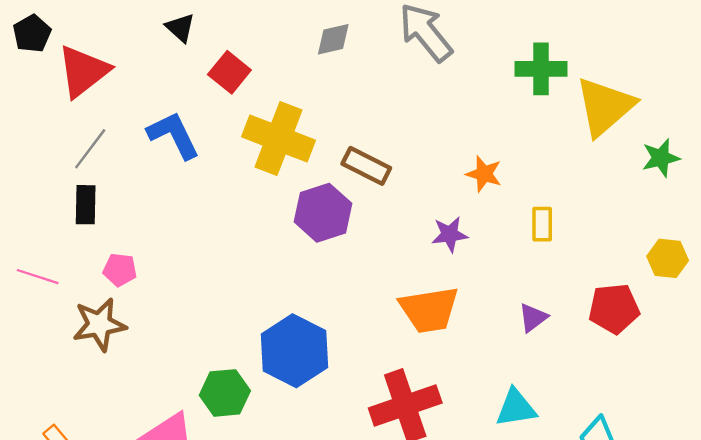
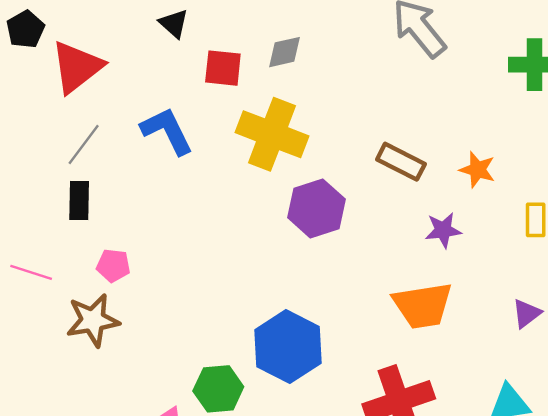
gray diamond: (333, 39) -> (285, 52), moved
red square: (229, 72) -> (223, 68), turned -33
brown rectangle: (366, 166) -> (401, 162), moved

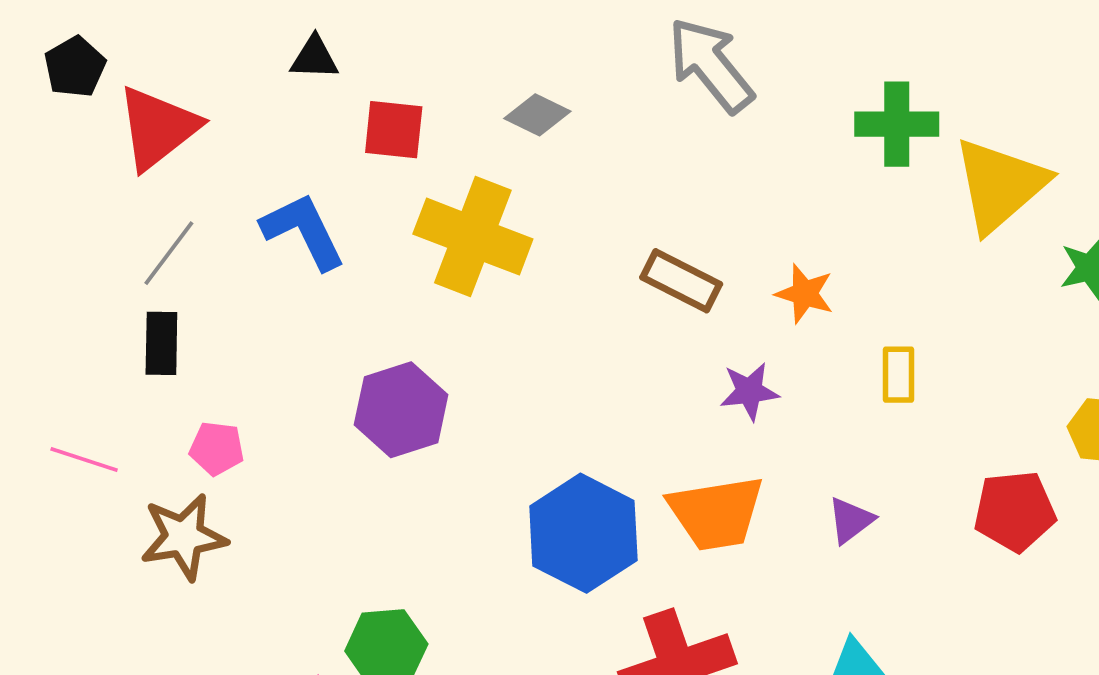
black triangle: (174, 24) -> (314, 58), turned -40
gray diamond: (285, 52) -> (537, 115), moved, turned 39
purple hexagon: (317, 208) -> (401, 410), moved
purple triangle: (527, 313) -> (851, 520), moved
blue hexagon: (288, 347) -> (583, 533), moved

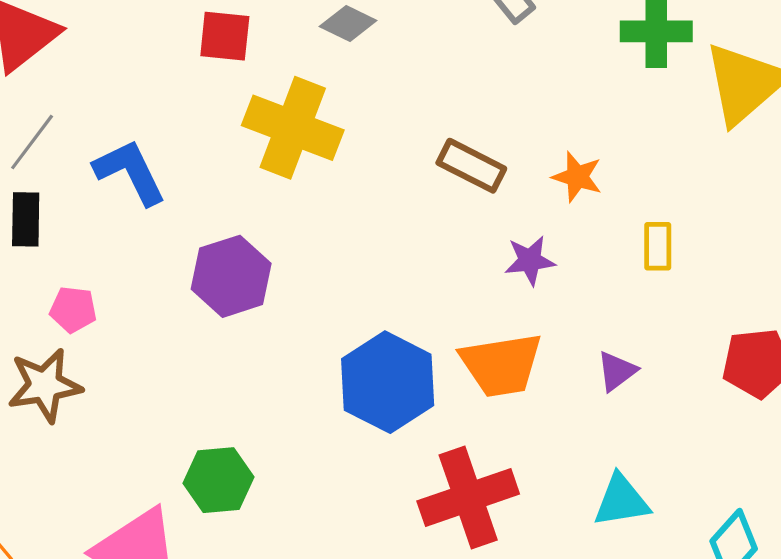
blue L-shape: (303, 231) -> (130, 172), moved

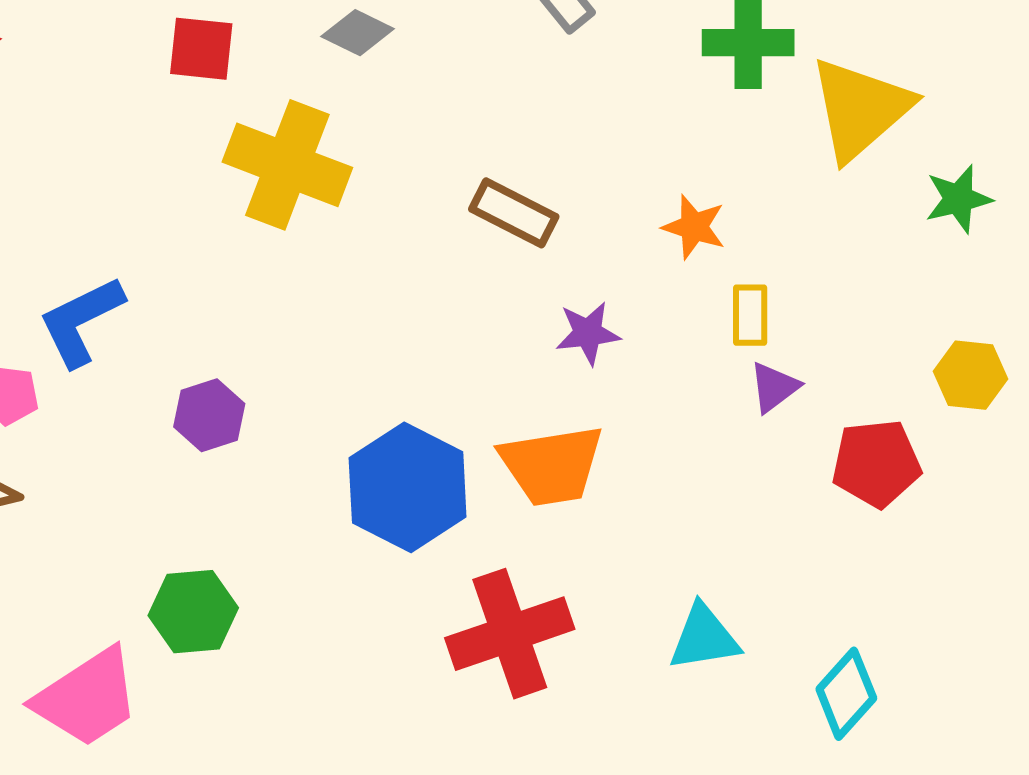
blue L-shape: (130, 172) -> (81, 321), moved, turned -90
orange star: (577, 177) -> (694, 227), moved
purple hexagon: (231, 276) -> (209, 415), moved, size x0.7
purple triangle: (617, 371) -> (774, 387), moved

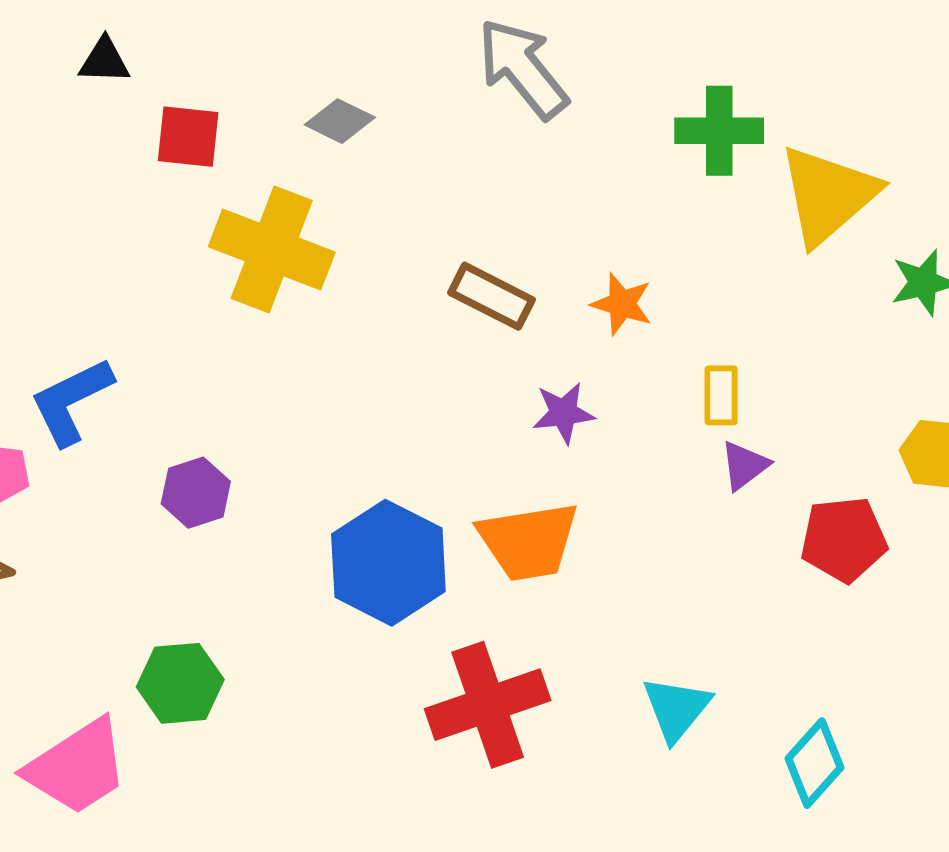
orange star: (694, 227) -> (622, 304), moved
cyan triangle: (704, 638) -> (676, 709), turned -42

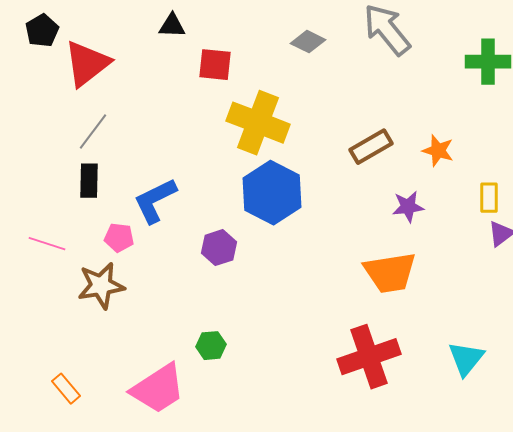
gray diamond: (340, 121) -> (308, 42), moved
brown rectangle: (492, 296) -> (371, 147), turned -57
blue hexagon: (388, 563) -> (272, 193), moved
green hexagon: (180, 683) -> (211, 346), size x0.7

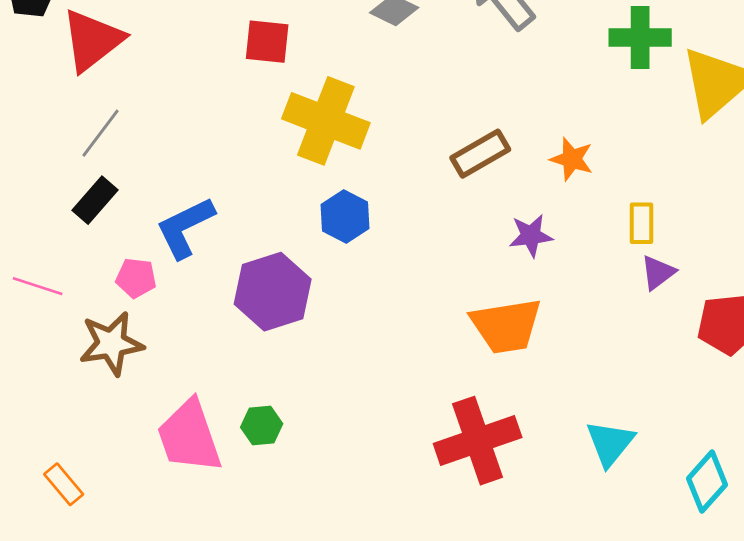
black rectangle: (89, 181) -> (95, 200), turned 40
blue hexagon: (272, 193) -> (345, 216), size x0.6
purple hexagon: (219, 248) -> (273, 292), size x1.6
pink trapezoid: (158, 389) -> (189, 436), moved, turned 104

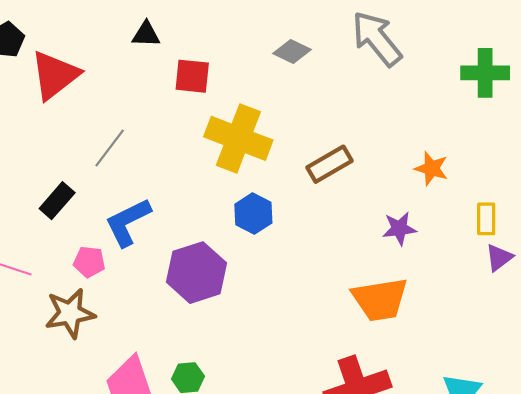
gray line: (100, 133) -> (110, 148), moved
brown rectangle: (480, 154) -> (330, 164), moved

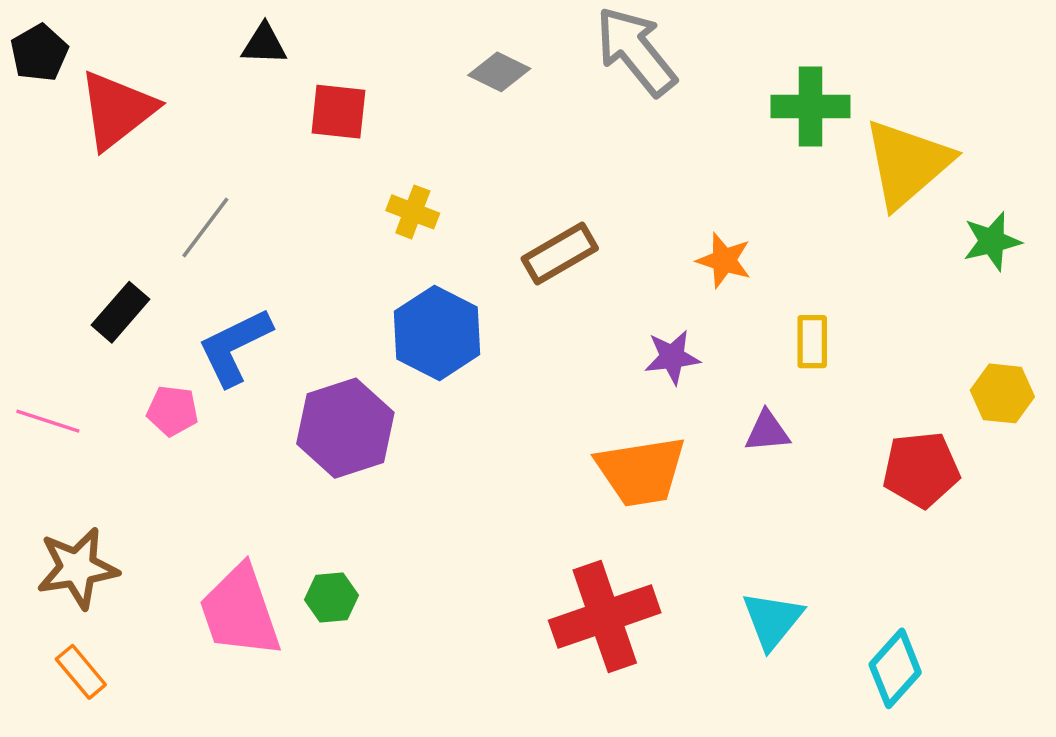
yellow cross: (238, 138) -> (413, 212), size x0.5
blue hexagon: (253, 214) -> (437, 333), size x1.4
purple triangle: (499, 258) -> (767, 432), moved, turned 32
brown star: (70, 313) -> (77, 568), moved

